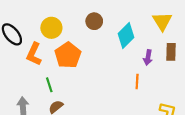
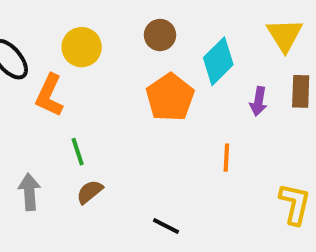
orange pentagon: (68, 55) -> (170, 97), moved
orange line: (137, 82) -> (226, 158), moved

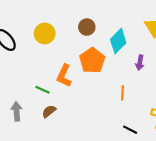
orange L-shape: (49, 95) -> (64, 76), moved
green line: (78, 152) -> (43, 90), turned -48
black line: (166, 226) -> (130, 130), moved

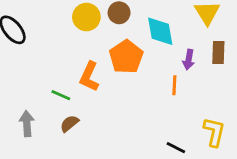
yellow circle: (45, 34) -> (86, 17), moved
cyan diamond: (118, 41) -> (160, 31), turned -55
orange line: (122, 93) -> (174, 85), moved

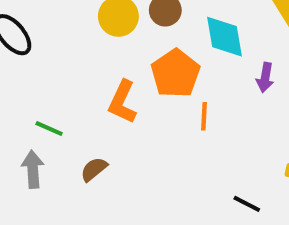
orange line: (174, 85) -> (204, 116), moved
green line: (61, 95) -> (49, 128), moved

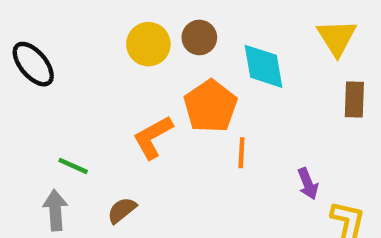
purple arrow: (265, 77) -> (308, 184), moved, turned -32
orange L-shape: (122, 102) -> (153, 137), turned 36

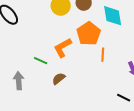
green line: (73, 166) -> (41, 61), moved
brown semicircle: (122, 210) -> (59, 79), moved

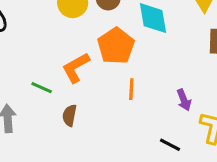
orange line: (103, 55) -> (131, 89), moved
brown semicircle: (59, 79) -> (70, 115), turned -40

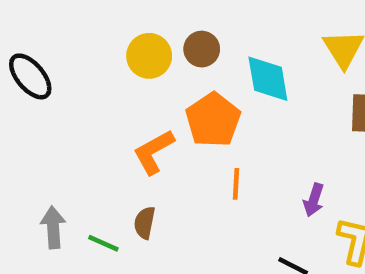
green line: (42, 88) -> (103, 243), moved
purple arrow: (184, 100) -> (314, 200), turned 40

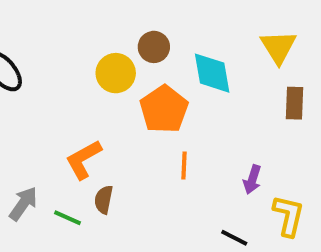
yellow circle: (149, 56) -> (116, 73), moved
orange L-shape: (154, 152) -> (84, 159), moved
gray arrow: (53, 227) -> (23, 204), turned 39

